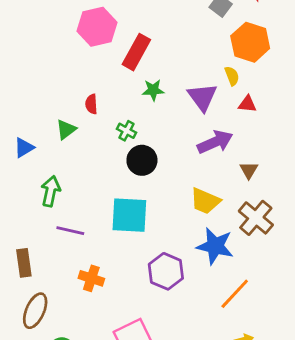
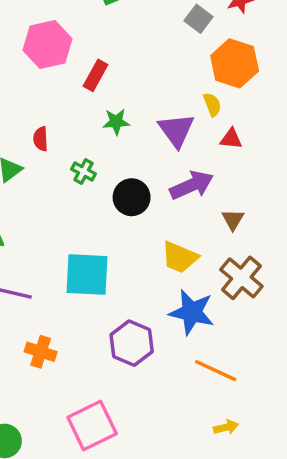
red rectangle: (136, 52) -> (96, 75), size x0.7
black circle: (142, 160) -> (132, 197), moved
orange line: (235, 294) -> (216, 371), turned 72

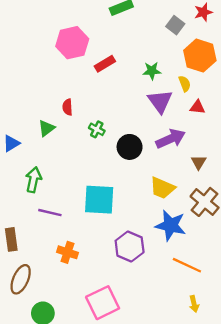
red rectangle: (96, 75) -> (105, 64), turned 30
green star: (116, 122) -> (152, 71), moved
yellow arrow: (226, 427) -> (194, 304), turned 91

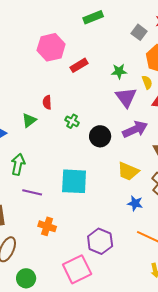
blue star: (171, 225) -> (135, 203), size x0.6
purple hexagon: (130, 246) -> (100, 241), moved

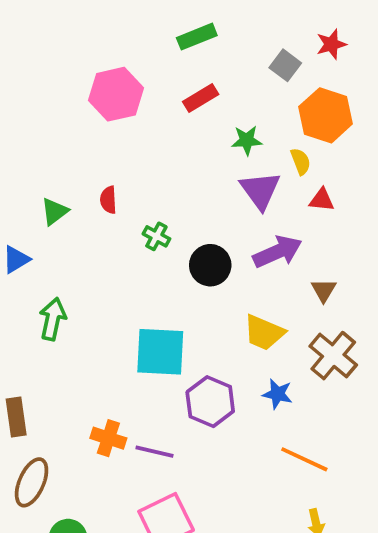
red rectangle: (79, 65) -> (201, 98), moved
green triangle: (29, 120) -> (55, 211), moved
purple line: (32, 192) -> (155, 452), moved
purple hexagon: (100, 241) -> (210, 402), moved

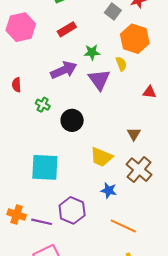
red triangle: (322, 200) -> (149, 92), moved
purple arrow: (277, 252) -> (64, 70), moved
purple hexagon: (210, 402) -> (72, 210), moved

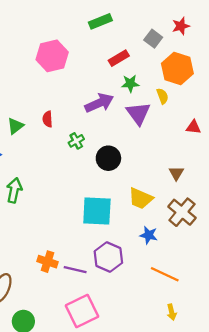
red rectangle: (67, 29) -> (119, 58), moved
green cross: (43, 105) -> (76, 141), turned 32
cyan square: (45, 167) -> (97, 211), moved

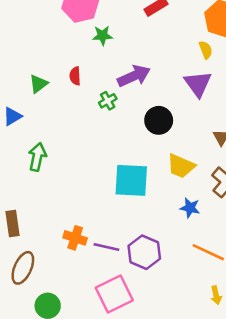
green star: (130, 83) -> (103, 35), moved
purple arrow: (99, 103) -> (134, 76), moved
purple triangle: (138, 113) -> (198, 84), moved
black circle: (108, 158) -> (159, 120), moved
purple hexagon: (108, 257) -> (144, 252), moved

